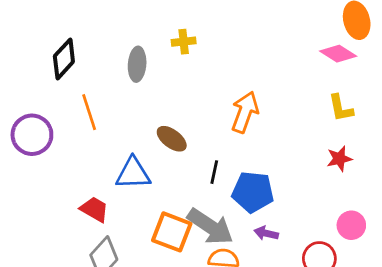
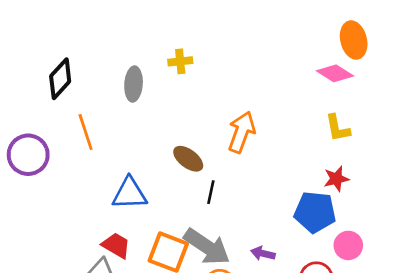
brown ellipse: (172, 139) -> (188, 159), moved
blue pentagon: (253, 192) -> (315, 212), moved
red trapezoid: (94, 209) -> (116, 245), moved

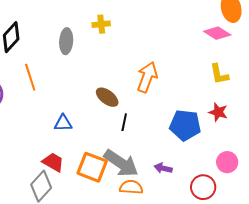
red star: (336, 179) -> (218, 112), turned 30
blue triangle: (130, 193) -> (63, 123), size x0.7
blue pentagon: (315, 212) -> (185, 125), moved

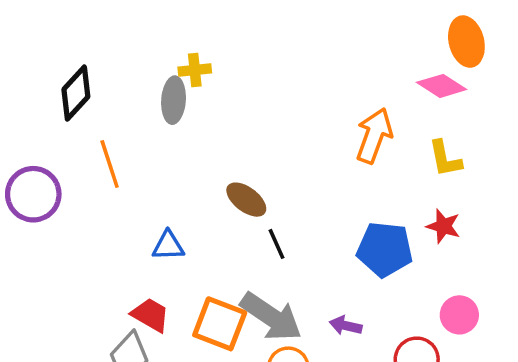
yellow cross: (101, 24) -> (195, 70), moved
orange arrow: (147, 77) -> (374, 136), moved
black line: (124, 122) -> (276, 244), turned -36

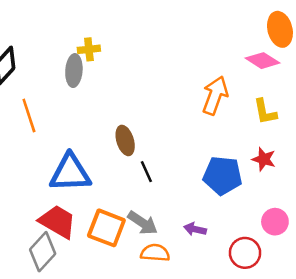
brown ellipse: (246, 200) -> (125, 140), turned 36
blue triangle: (168, 246) -> (70, 173), size x1.8
red trapezoid: (150, 315) -> (58, 222), size x1.4
gray arrow: (271, 317) -> (143, 223), size x0.7

